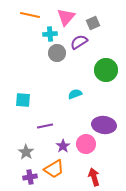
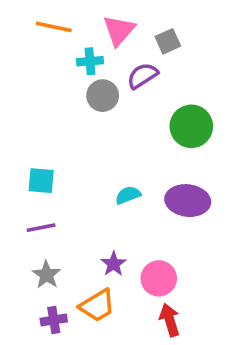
cyan semicircle: (75, 94) -> (128, 195), moved
purple ellipse: (104, 125) -> (188, 201), moved
purple line: (45, 126) -> (41, 228), moved
pink circle: (86, 144) -> (159, 278), moved

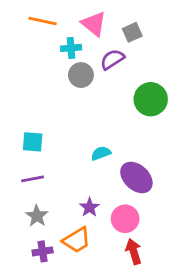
pink triangle: (119, 30) -> (94, 24), turned -32
purple ellipse: (188, 201) -> (136, 177), moved, turned 36

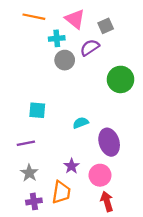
cyan square: (33, 142) -> (37, 110), moved
purple ellipse: (136, 177) -> (109, 142), turned 30
orange trapezoid: (77, 240) -> (61, 192), turned -50

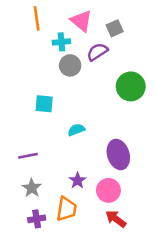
orange line: (34, 17) -> (37, 18), turned 70
cyan square: (37, 110) -> (44, 104), moved
cyan semicircle: (81, 123) -> (76, 130), moved
red arrow: (107, 201) -> (116, 219), turned -36

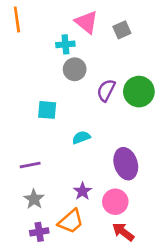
orange line: (37, 18) -> (17, 19), moved
purple semicircle: (97, 52) -> (106, 90), moved, turned -30
orange trapezoid: (66, 209) -> (71, 221), turned 40

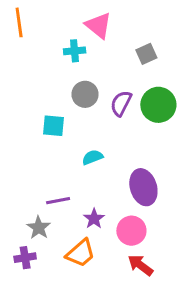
gray square: (122, 30) -> (146, 54), moved
gray circle: (75, 69) -> (85, 94), moved
purple line: (30, 165) -> (58, 201), moved
purple cross: (39, 232) -> (25, 258), moved

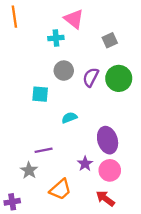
purple star: (94, 219) -> (85, 164), moved
pink circle: (131, 231) -> (110, 170), moved
purple cross: (25, 258) -> (12, 202), moved

